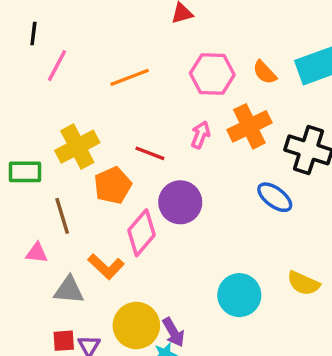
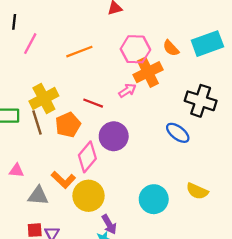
orange cross: (249, 126) -> (148, 72), moved
pink arrow: (200, 135) -> (127, 90), turned 36
brown line: (62, 216) -> (37, 123), moved
yellow circle: (136, 325) -> (88, 196), moved

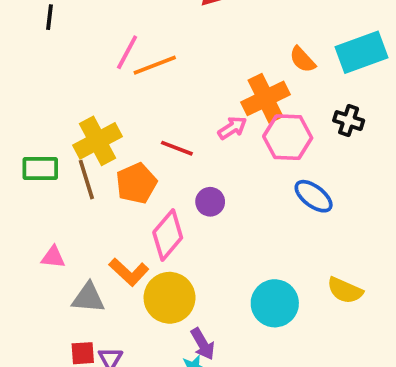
pink line: (30, 44) -> (127, 52), moved
pink hexagon: (135, 49) -> (288, 137), moved
black cross: (201, 101) -> (349, 121), moved, size x0.6
purple circle: (114, 136) -> (210, 202), size x0.6

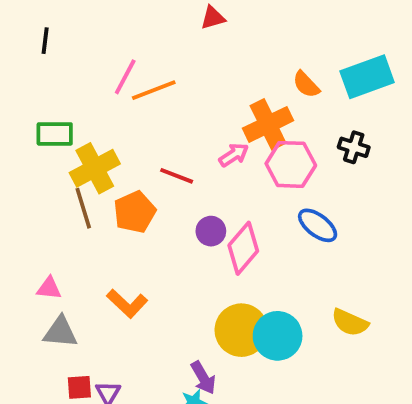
green rectangle: (40, 169) -> (55, 134), moved
pink diamond: (168, 235) -> (243, 248), moved
gray triangle: (88, 298) -> (60, 332), moved
yellow circle: (170, 298) -> (241, 330), moved

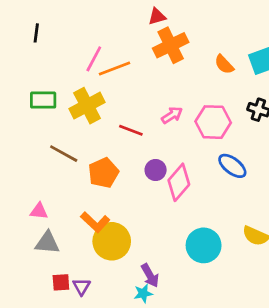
orange cross: (268, 124) -> (171, 45), moved
yellow cross: (95, 168) -> (87, 106), moved
brown line: (83, 208) -> (64, 154), turned -44
orange pentagon: (135, 212) -> (103, 173), moved
yellow circle: (241, 330) -> (112, 241), moved

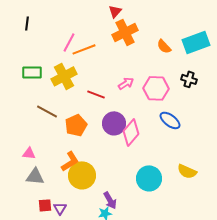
red triangle: (157, 16) -> (115, 11), turned -32
purple circle: (156, 170) -> (114, 123), size x1.5
orange L-shape: (95, 222) -> (70, 161), turned -75

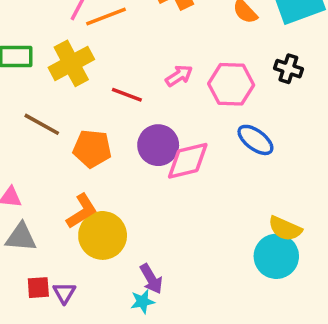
orange pentagon: (76, 125) -> (92, 149), turned 30
pink diamond: (131, 132) -> (188, 161), turned 36
cyan circle: (149, 178) -> (276, 256), moved

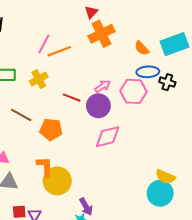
yellow cross: (71, 63) -> (39, 79), size x0.7
blue ellipse: (255, 140) -> (148, 72), moved, turned -40
purple circle: (158, 145) -> (98, 106), moved
orange L-shape: (82, 211) -> (45, 166), turned -60

